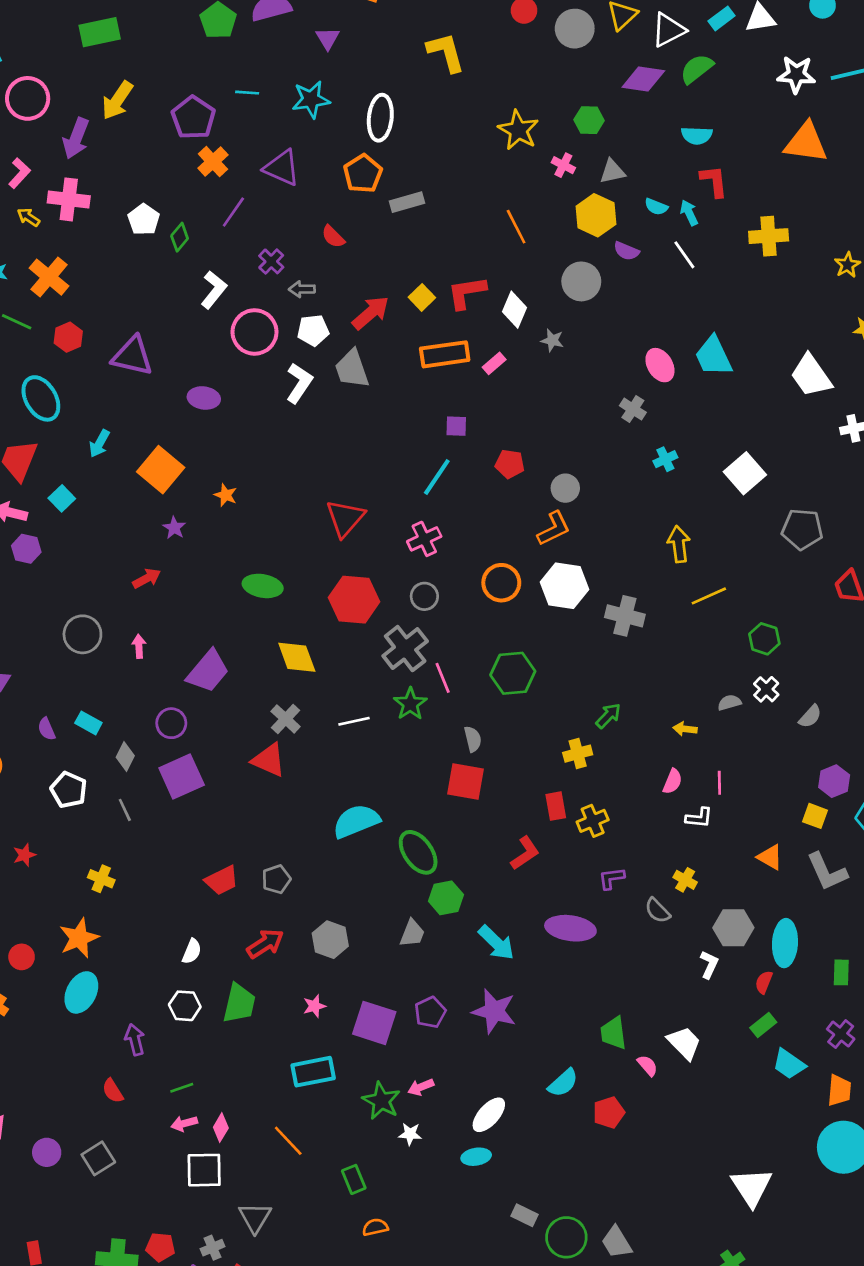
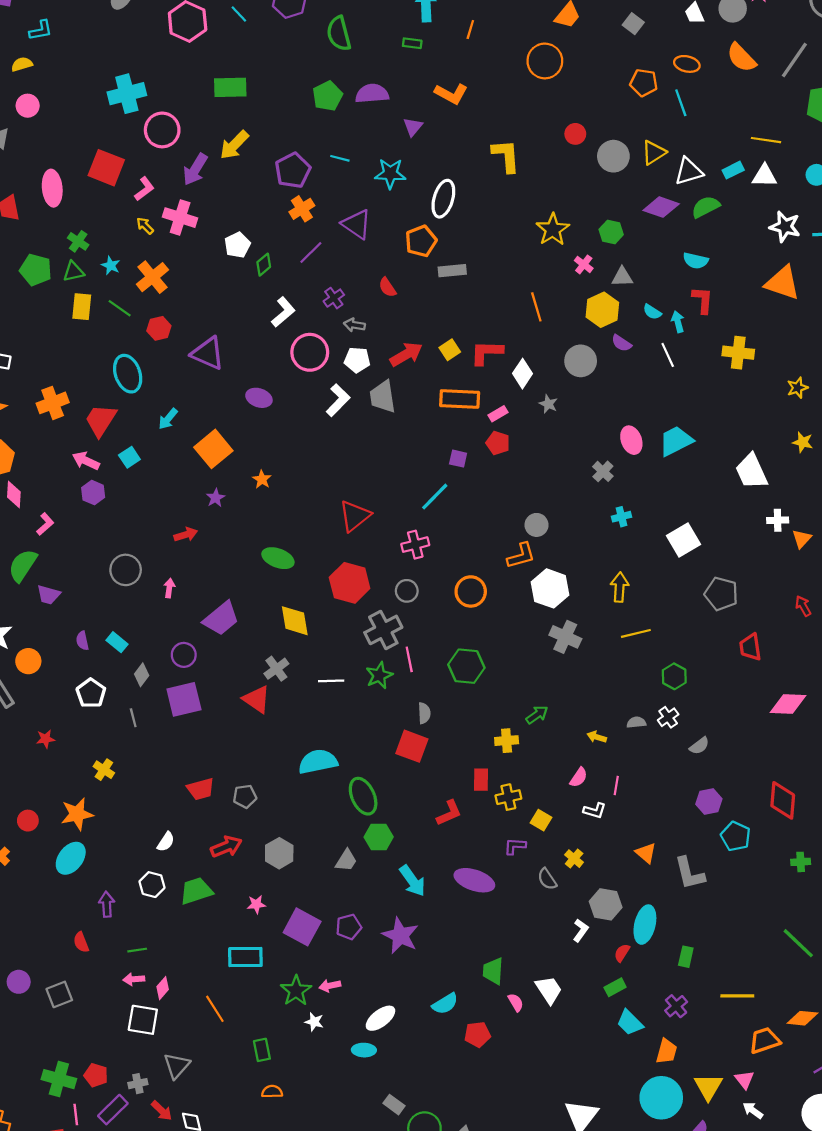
cyan trapezoid: (713, 356) -> (676, 441), turned 78
red pentagon: (510, 464) -> (498, 443), moved
white hexagon: (564, 586) -> (550, 588), moved
yellow square: (815, 816) -> (541, 820), moved
green trapezoid: (239, 1003) -> (196, 891), turned -132

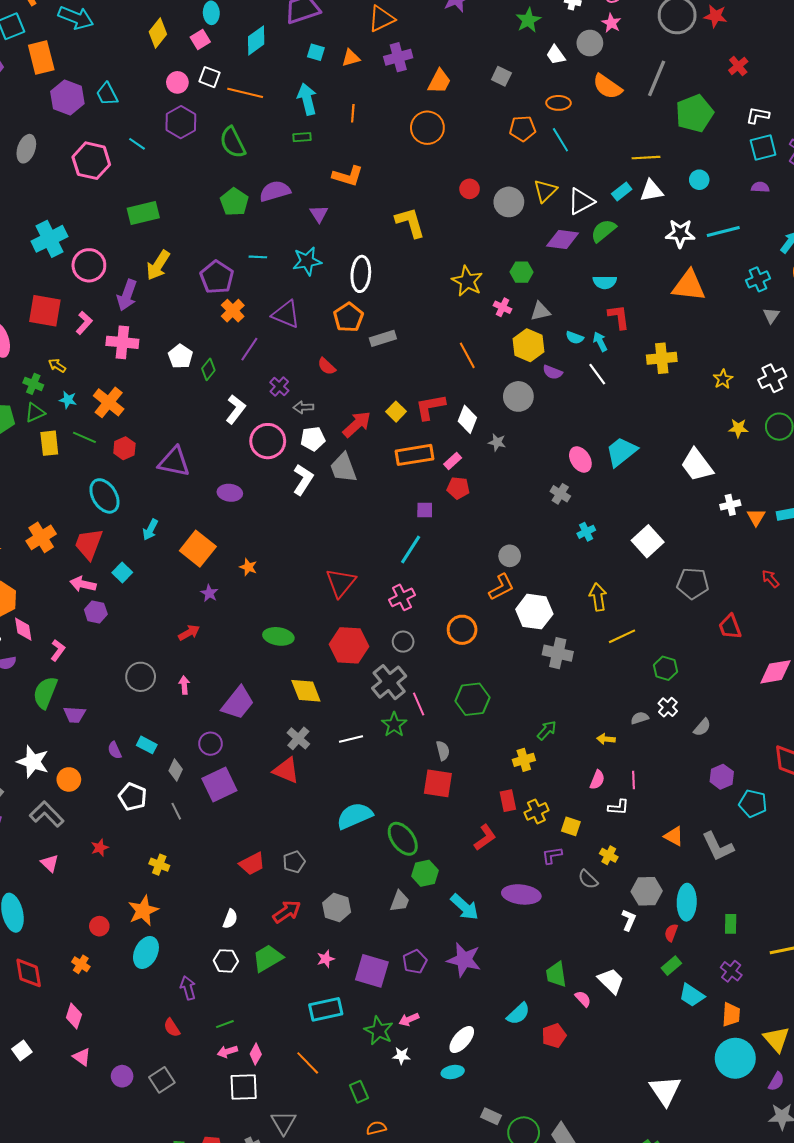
yellow arrow: (145, 226) -> (57, 366), moved

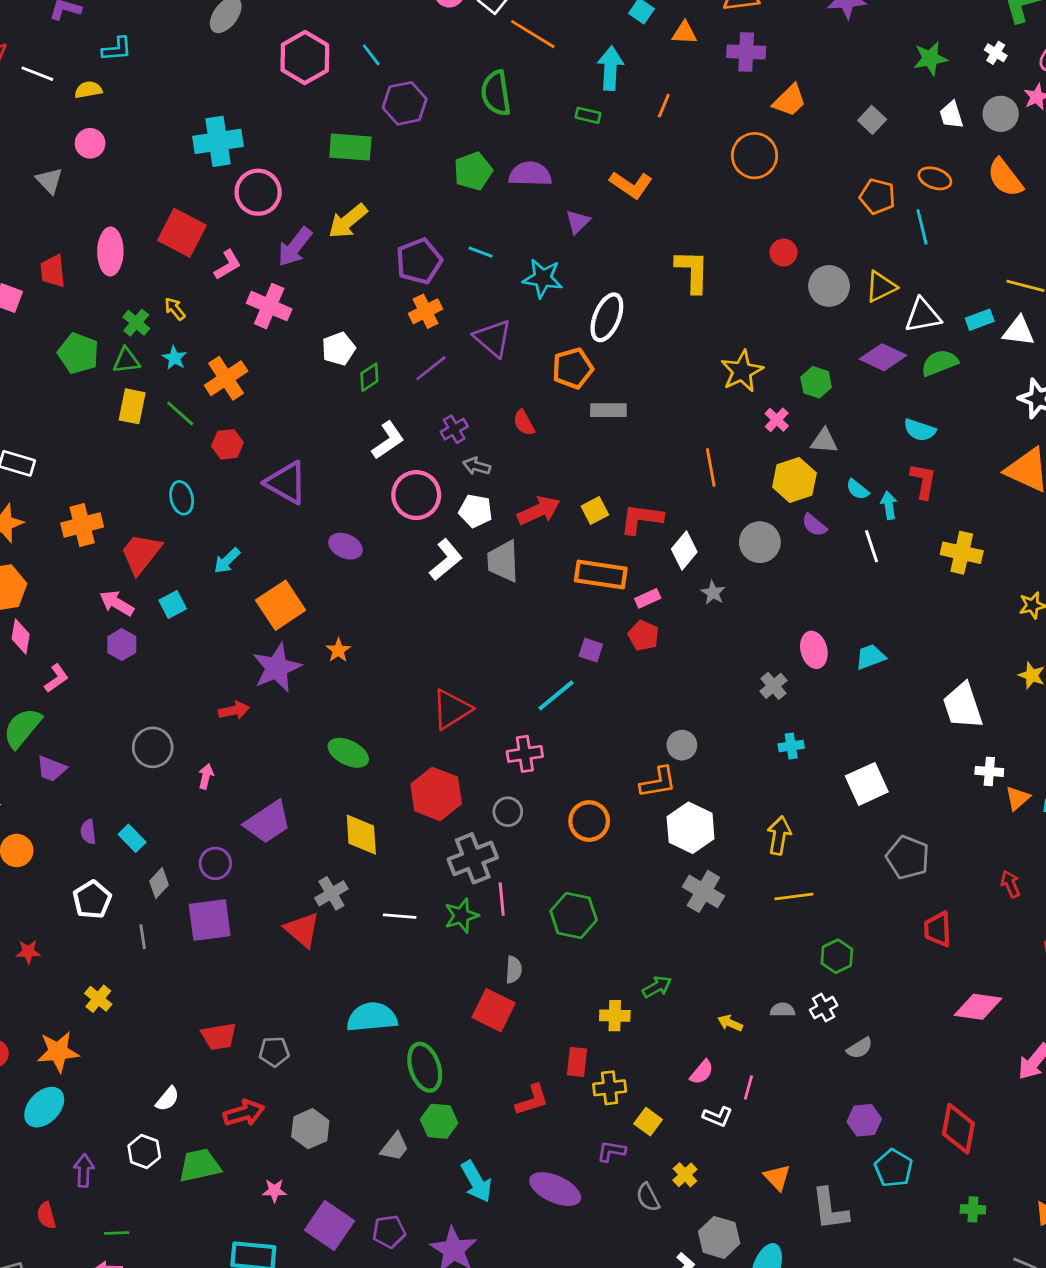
purple hexagon: (181, 122) -> (405, 103), moved
cyan trapezoid: (621, 452) -> (870, 657), size x0.7
cyan ellipse: (104, 496) -> (182, 498), size x0.7
purple star: (209, 593) -> (277, 668), size x2.0

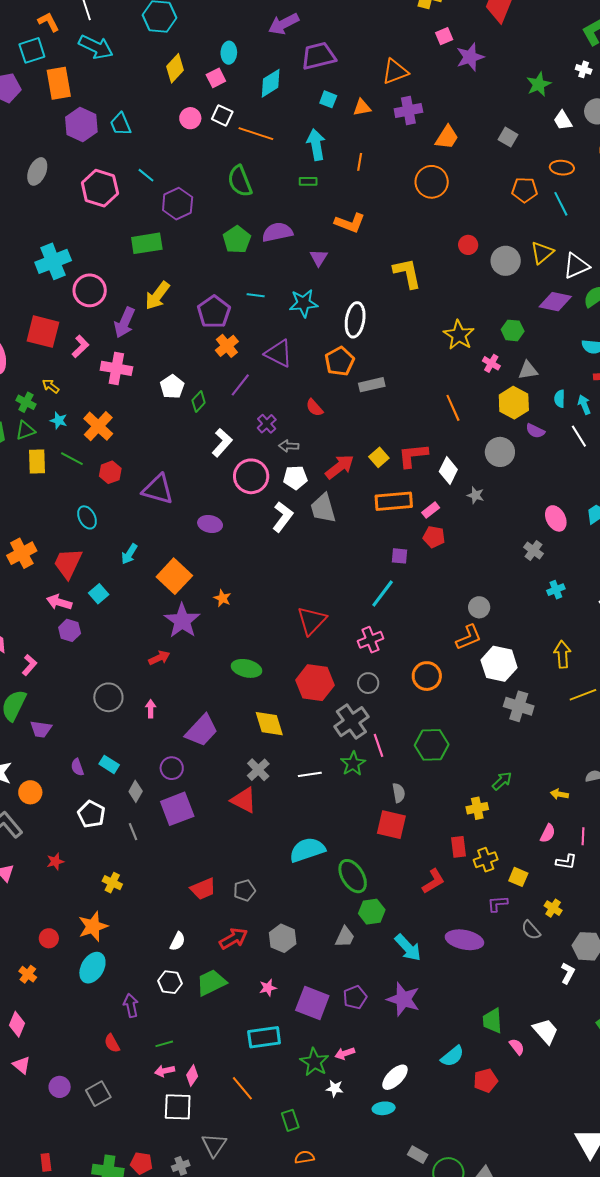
cyan semicircle: (858, 489) -> (560, 399), turned 66

